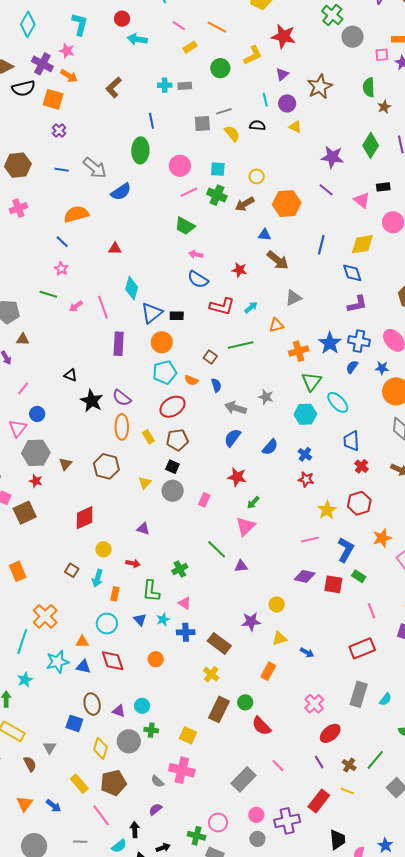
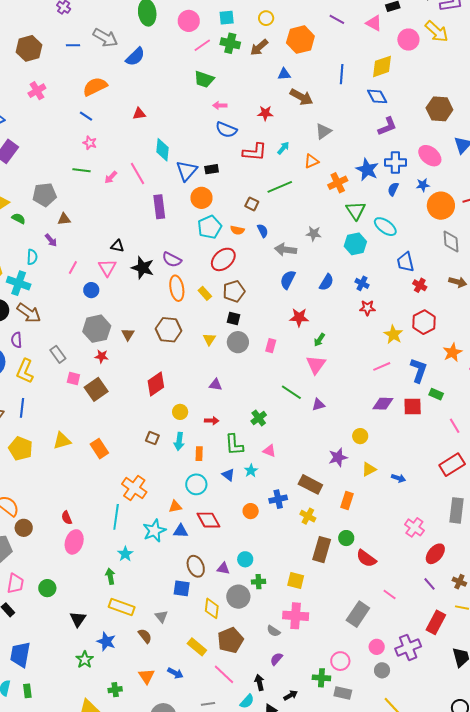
pink triangle: (18, 428) -> (107, 268), moved
blue cross: (186, 632) -> (278, 499), moved
orange rectangle: (268, 671) -> (347, 501), moved

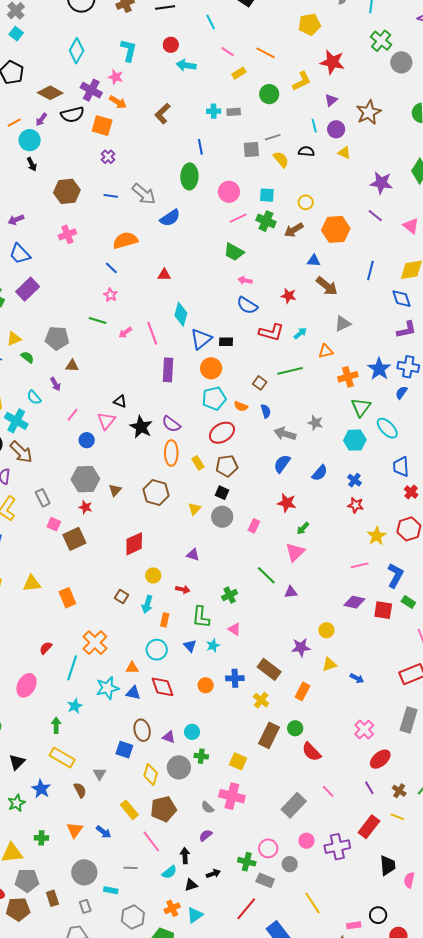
cyan semicircle: (32, 257) -> (34, 397), turned 126
red semicircle: (67, 518) -> (46, 648), moved, turned 56
gray circle: (382, 670) -> (290, 864), moved

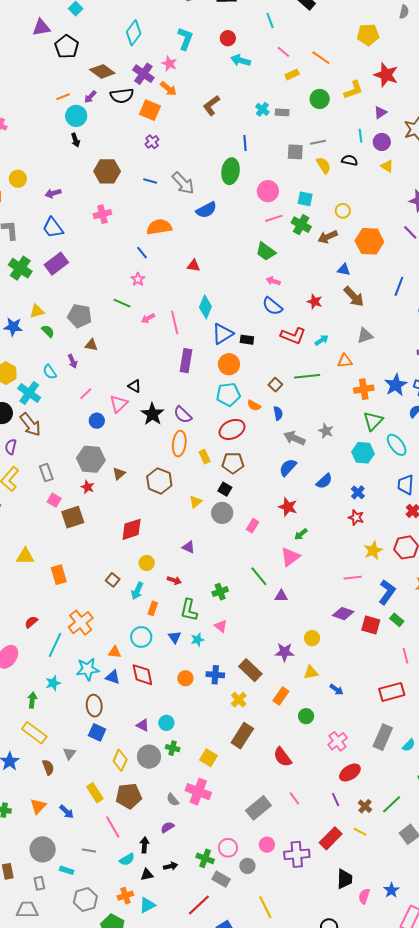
cyan cross: (214, 111) -> (262, 109), turned 32
green circle: (295, 728) -> (306, 716), moved
brown ellipse: (142, 730) -> (94, 706), moved

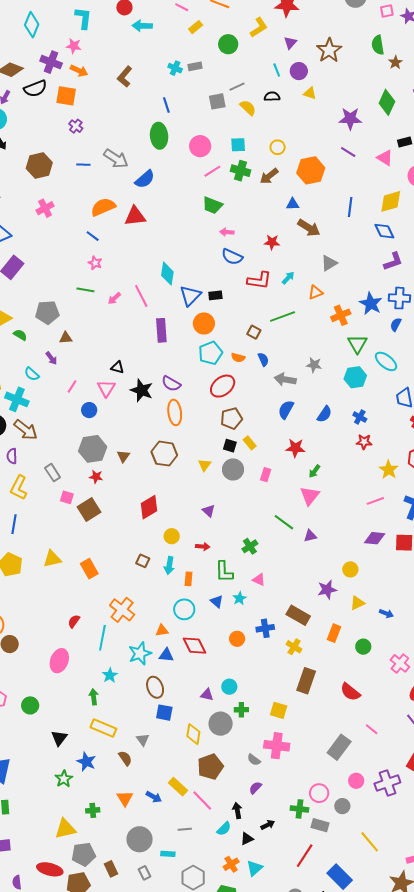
red triangle: (194, 266) -> (135, 216), moved, size x1.6
yellow rectangle: (205, 457) -> (250, 443), moved
purple triangle: (189, 547) -> (209, 511), turned 32
yellow rectangle: (95, 793) -> (178, 787), moved

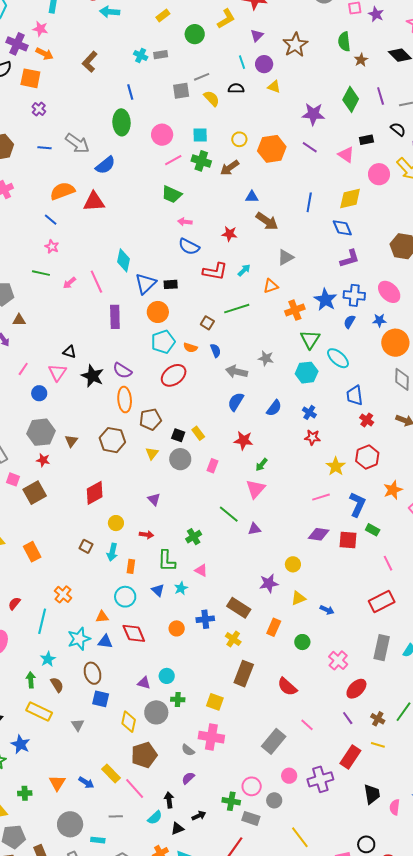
orange hexagon: (311, 170) -> (272, 149), moved
brown pentagon: (231, 418) -> (150, 419), moved
orange cross: (122, 610) -> (63, 594), size x0.7
brown semicircle: (125, 758) -> (57, 685), moved

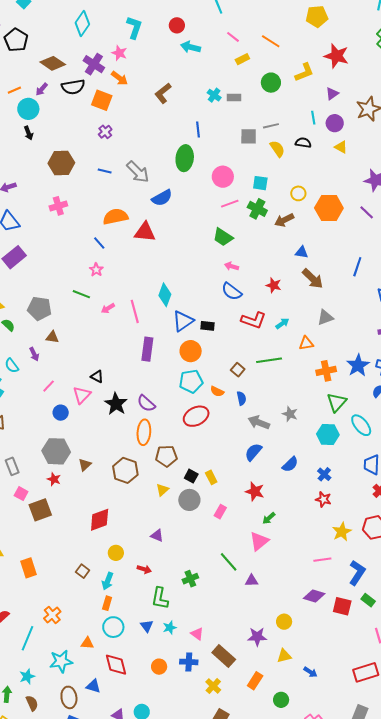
purple triangle: (154, 499) -> (157, 535), turned -32
orange rectangle: (131, 566) -> (107, 603), moved
pink triangle: (201, 570) -> (197, 634), moved
blue triangle: (105, 642) -> (93, 686), moved

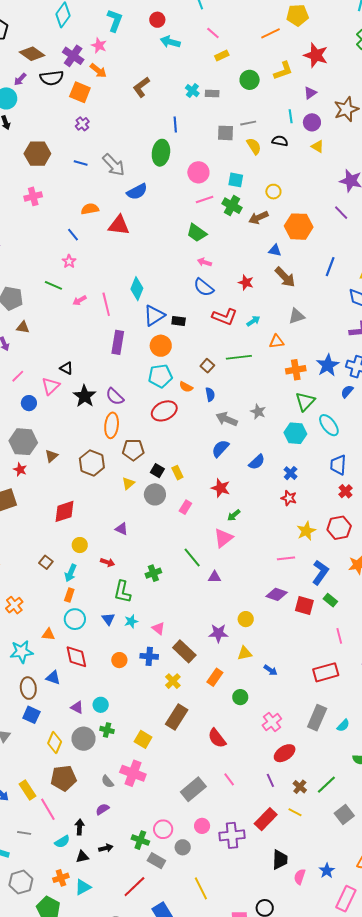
orange line: (271, 41) -> (271, 33), moved, turned -60
orange hexagon: (329, 208) -> (299, 227), moved
orange semicircle: (115, 217) -> (90, 209), size x0.7

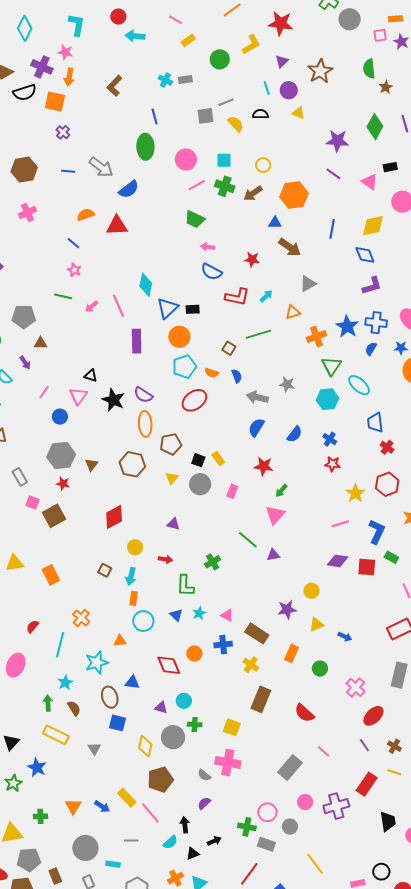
orange arrow: (98, 71) -> (69, 77), turned 72
red diamond: (76, 657) -> (169, 665), moved

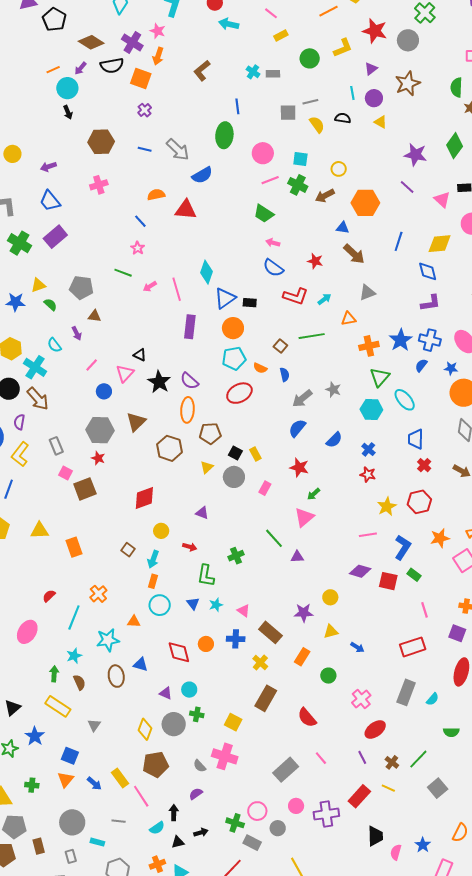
gray circle: (350, 19) -> (408, 40), moved
gray arrow: (257, 397) -> (302, 398), turned -60
brown triangle: (91, 465) -> (136, 422), moved, size x1.5
blue square: (118, 723) -> (70, 756), moved

